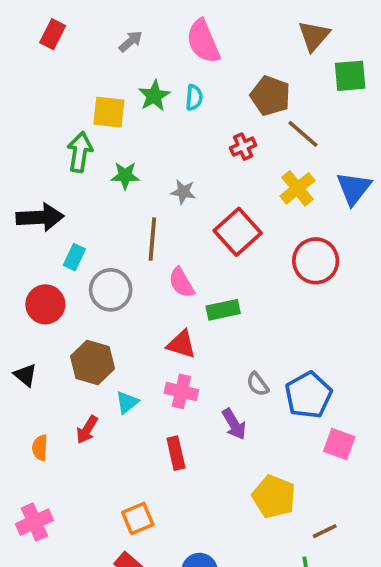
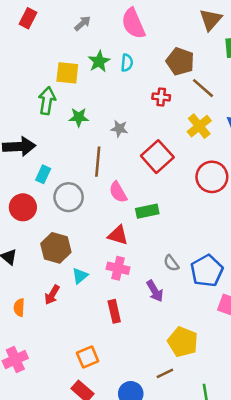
red cross: (243, 147) -> (161, 97), turned 30
brown line: (325, 531) -> (165, 373), moved

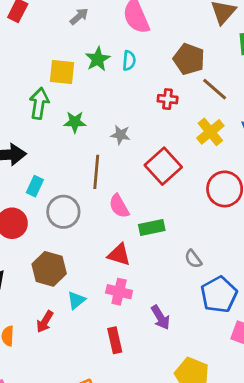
gray semicircle: (171, 263) -> (193, 259), moved

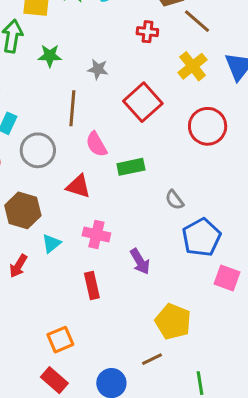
red triangle: (119, 255) -> (78, 186), moved

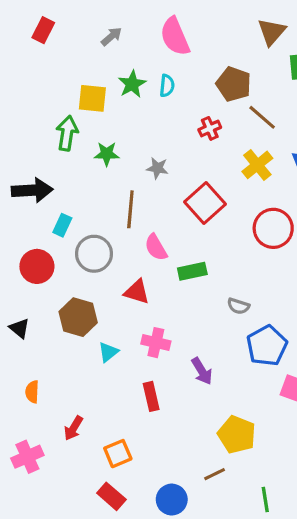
red cross: (147, 32) -> (210, 128), turned -30
gray semicircle: (174, 200) -> (238, 306), turned -35
red arrow: (18, 266) -> (73, 428), moved

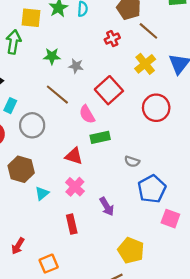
green star: (107, 154) -> (52, 56), moved
brown line: (130, 209) -> (57, 95), turned -55
pink semicircle: (156, 247) -> (87, 114), moved
red triangle: (137, 292) -> (74, 156), moved
pink cross: (156, 343) -> (75, 187), turned 30

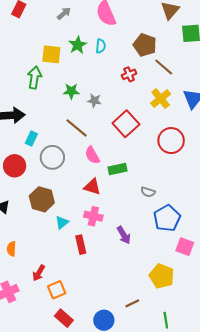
pink semicircle: (87, 114) -> (92, 155), moved
pink cross: (75, 187) -> (93, 216), turned -30
red rectangle: (72, 224) -> (81, 245), moved
yellow pentagon: (131, 250) -> (162, 276), moved
orange square: (49, 264) -> (57, 290), moved

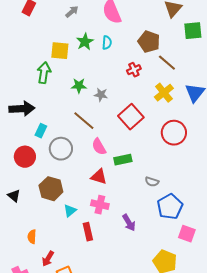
orange semicircle: (11, 249) -> (32, 237), moved

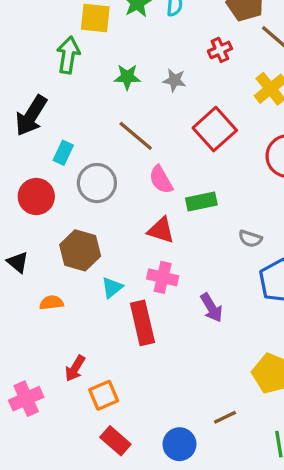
gray star: (101, 95) -> (174, 80), moved
black arrow: (22, 109) -> (31, 116), turned 125
red rectangle: (88, 232) -> (142, 323), size x1.4
orange semicircle: (32, 237) -> (51, 303), moved, turned 80

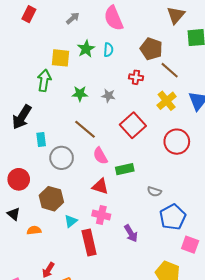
red cross: (220, 50) -> (136, 77), turned 32
cyan rectangle: (63, 153) -> (41, 140), turned -32
red circle: (36, 197) -> (19, 179), moved
black triangle: (18, 262) -> (14, 214), moved

